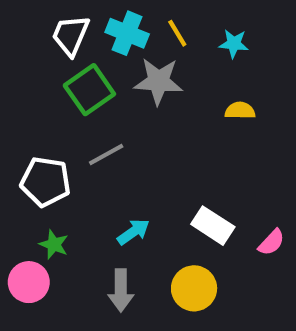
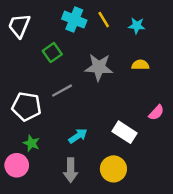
white trapezoid: (71, 35) -> (19, 26), moved
gray star: (158, 81) -> (99, 67), moved
green square: (89, 90) -> (52, 53), size x0.7
pink semicircle: (271, 242) -> (156, 113), moved

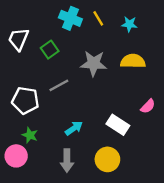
white trapezoid: (19, 26) -> (18, 39), moved
yellow semicircle: (140, 65) -> (133, 61), size x1.5

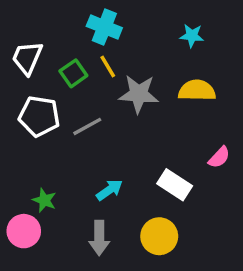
yellow line: (98, 18) -> (108, 66), moved
white pentagon: (25, 100) -> (39, 116), moved

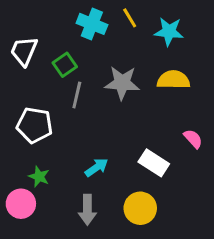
cyan star: (192, 36) -> (169, 31), size x1.4
yellow line: (108, 66) -> (130, 18), moved
white pentagon: (39, 116) -> (34, 125), moved
gray line: (87, 126) -> (77, 95), moved, turned -48
pink semicircle: (219, 157) -> (193, 139), turned -85

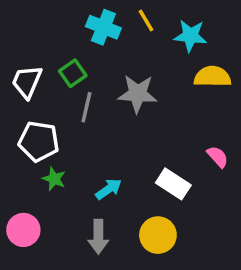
white trapezoid: (24, 51) -> (27, 82), moved
yellow semicircle: (173, 80) -> (212, 77), moved
green star: (39, 177) -> (54, 179), moved

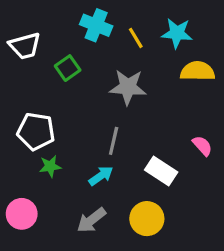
yellow line: (146, 20) -> (136, 38), moved
white trapezoid: (27, 82) -> (25, 46), moved, turned -128
gray line: (86, 107) -> (114, 141), moved
green star: (54, 179) -> (50, 166), turned -30
gray arrow: (98, 237) -> (91, 220), turned 52

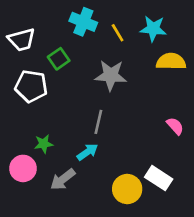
white pentagon: (36, 131) -> (31, 86), moved
white rectangle: (161, 171) -> (159, 178), moved
pink circle: (22, 214) -> (23, 168), moved
gray arrow: (91, 220) -> (63, 179), moved

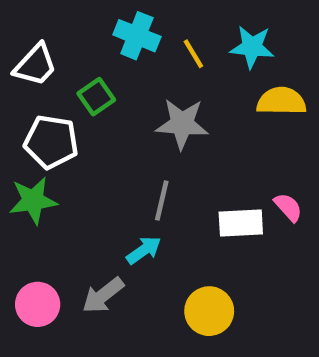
white trapezoid: (22, 40) -> (35, 65), turned -32
green star: (44, 144) -> (33, 200), moved, size x1.5
pink circle: (23, 168) -> (38, 304), moved
white rectangle: (159, 178) -> (241, 223), moved, turned -36

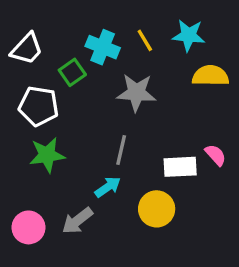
cyan cross: (137, 36) -> (103, 47), moved
green star: (33, 200) -> (47, 155), moved
yellow circle: (209, 311) -> (157, 209), moved

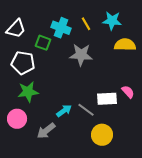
green square: (72, 72) -> (43, 43), turned -35
gray line: (121, 150) -> (86, 110), moved, turned -66
yellow circle: (157, 209) -> (102, 135), moved
pink circle: (28, 227) -> (17, 119), moved

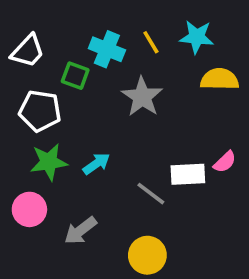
gray star: (81, 55) -> (142, 97), turned 30
pink semicircle: (128, 92) -> (225, 162), turned 88
cyan arrow: (64, 111) -> (96, 164), moved
yellow circle: (102, 135) -> (147, 255), moved

